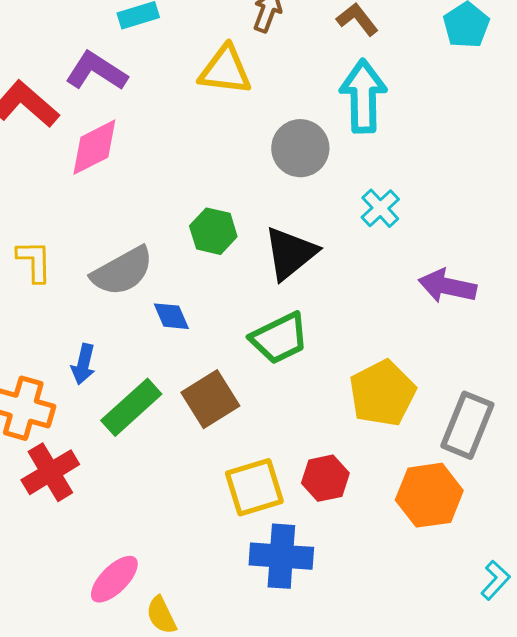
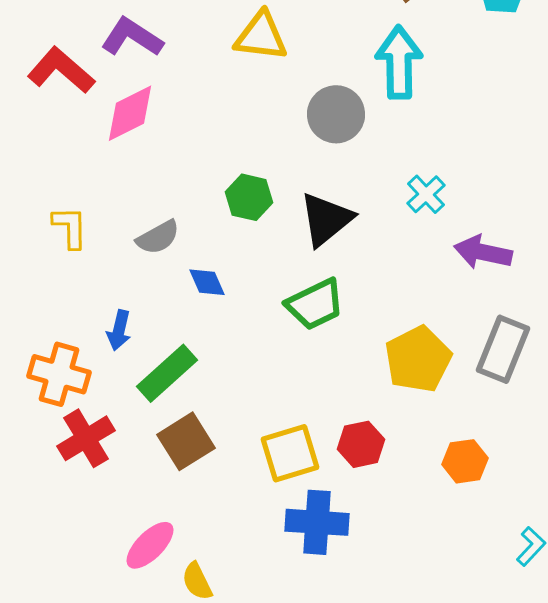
cyan cross: (380, 208) -> (426, 194), moved
gray semicircle: (122, 271) -> (158, 237), size x0.7
brown square: (210, 399) -> (186, 441), moved
gray rectangle: (467, 425) -> (503, 349), moved
orange hexagon: (429, 495) -> (465, 461), size x0.7

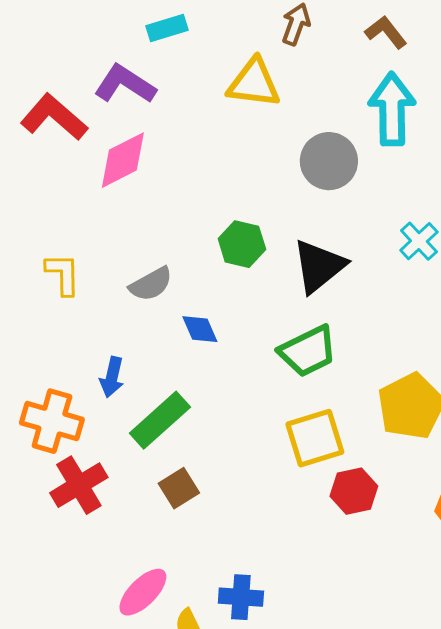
brown square: (186, 441) -> (179, 488), size x0.7
yellow square: (290, 453) -> (315, 438), moved
blue cross: (317, 522) -> (241, 597), moved, size x0.7

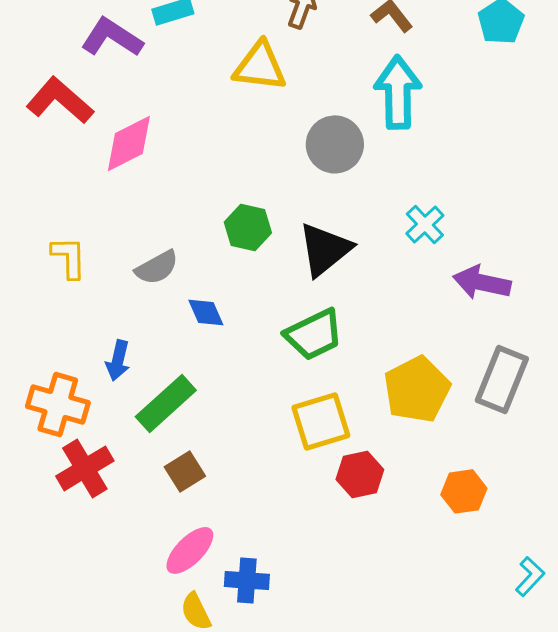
purple L-shape: (125, 84) -> (112, 37), moved
pink ellipse: (143, 592) -> (190, 550), moved

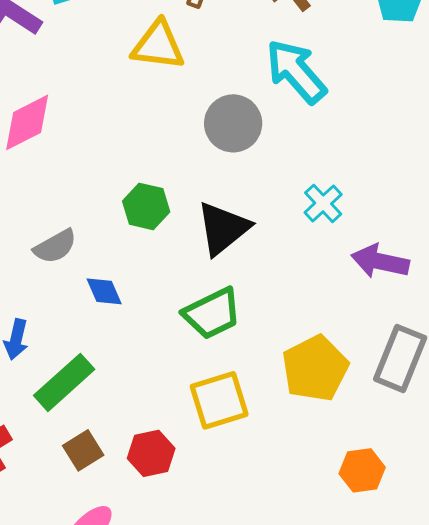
cyan arrow: (398, 92) -> (296, 71), turned -40
red hexagon: (360, 474) -> (151, 453), moved

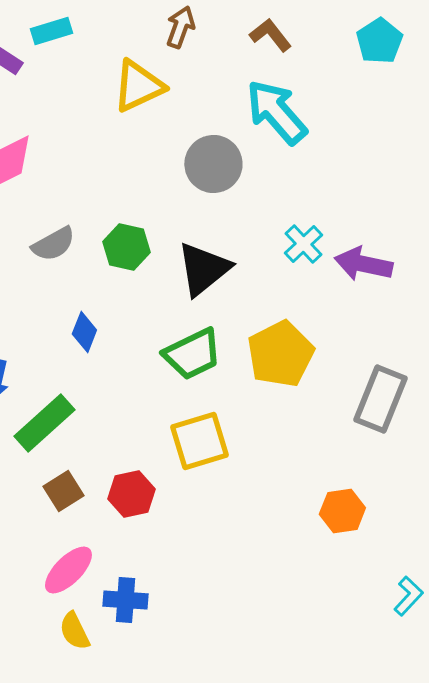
yellow triangle: (158, 45) -> (138, 86), turned -32
gray semicircle: (55, 246) -> (53, 244), moved
purple arrow: (380, 261) -> (363, 264), moved
blue diamond: (104, 291) -> (84, 332), turned 45
yellow pentagon: (315, 368) -> (280, 354), moved

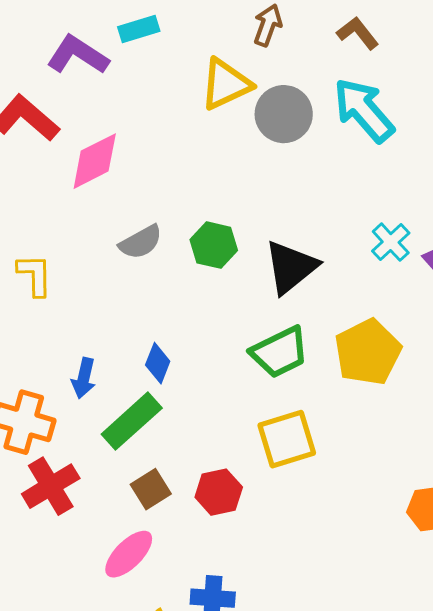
gray circle: (213, 164) -> (284, 114), moved
blue diamond: (84, 332) -> (158, 363), moved
pink ellipse: (68, 570) -> (129, 554), moved

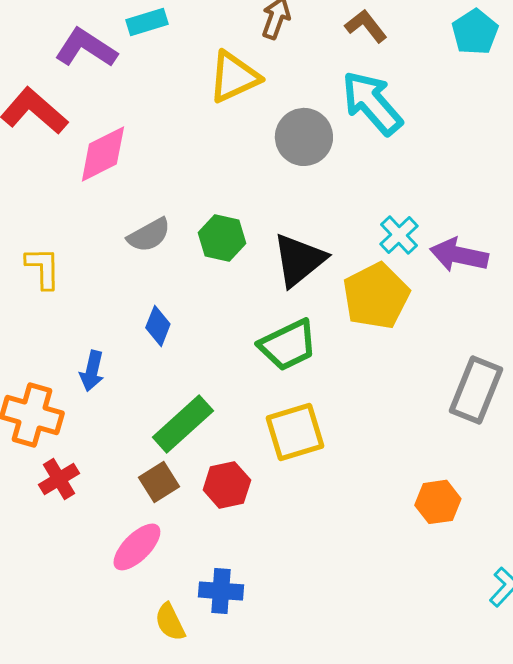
gray circle: (284, 114) -> (304, 137), moved
yellow pentagon: (368, 352) -> (376, 296), moved
blue diamond: (158, 363) -> (158, 326), moved
green rectangle: (132, 421) -> (183, 424), moved
red cross: (51, 486) -> (59, 479), size x0.7

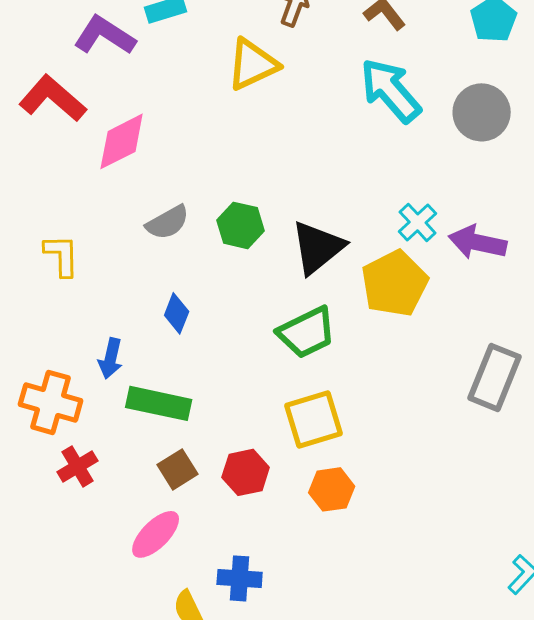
gray circle: (304, 137) -> (482, 112), moved
green rectangle: (183, 424) -> (159, 403), moved, turned 54
orange hexagon: (438, 502) -> (332, 489), moved

